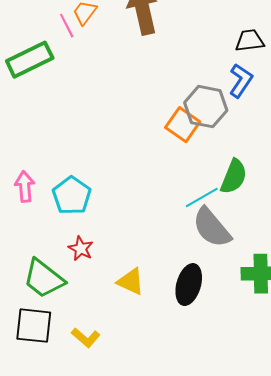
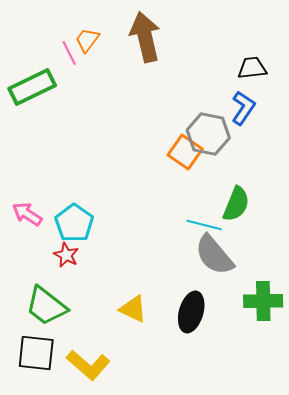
pink arrow: (25, 187) -> (27, 214), turned -52
cyan line: (202, 198) -> (204, 225), turned 44
red star: (81, 249) -> (66, 255), moved
yellow L-shape: (86, 338) -> (88, 365), size x1.5

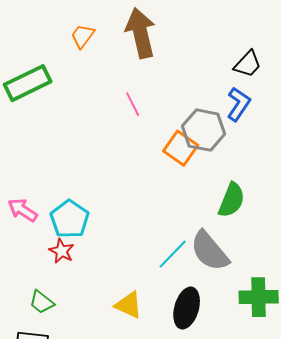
pink line: (69, 53) -> (133, 104), moved
black trapezoid: (252, 68) -> (248, 64), turned 140
cyan line: (204, 225) -> (173, 254), moved, turned -60
green trapezoid: (46, 306) -> (42, 302), size x0.6

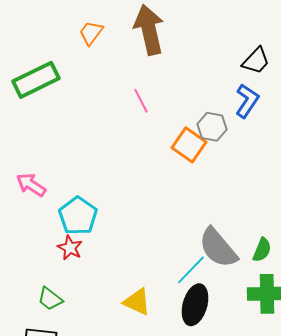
gray hexagon: (204, 130) -> (212, 127), size x0.7
green semicircle: (232, 200) -> (262, 250), moved, size x0.7
pink arrow: (23, 210) -> (31, 185), moved
cyan line: (173, 254) -> (191, 270), moved

